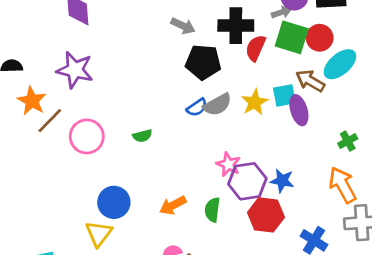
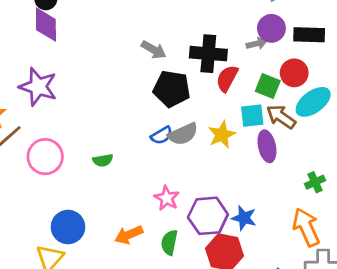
green square: (292, 37) -> (268, 86), moved, size x0.7
cyan square: (284, 95) -> (252, 116), moved
pink star: (228, 164) -> (167, 198), moved

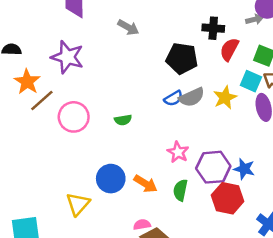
gray arrow: (154, 50) -> (128, 27), moved
black cross: (208, 54) -> (213, 28), size x0.7
cyan square: (252, 116) -> (251, 81), turned 30
blue circle: (68, 227) -> (111, 179), moved
orange arrow: (129, 235) -> (145, 184), turned -125

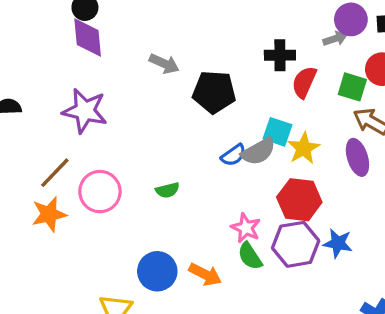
black pentagon: (182, 58) -> (214, 92), moved
cyan square: (251, 81) -> (278, 132), moved
orange star: (27, 82) -> (49, 214), moved, turned 30
green semicircle: (180, 190) -> (250, 256), moved, turned -40
red hexagon: (228, 198) -> (299, 200), moved

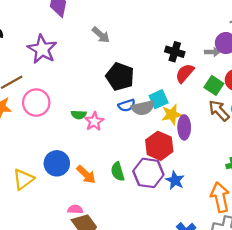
black pentagon: (214, 92) -> (120, 77), moved
cyan square: (278, 132) -> (159, 99), turned 30
purple ellipse: (357, 157) -> (184, 127), moved
pink star: (246, 228) -> (94, 121), moved

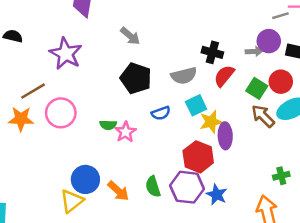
black pentagon: (120, 77) -> (136, 78), moved
gray semicircle: (143, 108) -> (184, 76), moved
yellow triangle: (23, 179) -> (72, 201), moved

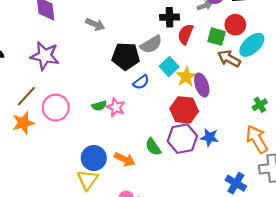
black pentagon: (136, 78) -> (126, 56), moved

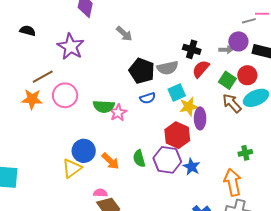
green semicircle: (99, 106) -> (104, 106), size x1.5

